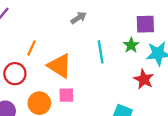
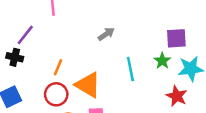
red circle: (15, 74) -> (56, 94), moved

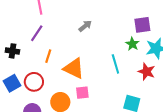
purple line: (25, 35) -> (37, 33), moved
cyan line: (130, 69) -> (115, 64), moved
red circle: (56, 94) -> (34, 82), moved

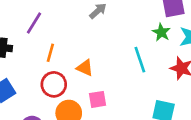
orange triangle: (74, 68) -> (85, 68), size x0.6
red circle: (34, 82) -> (54, 84), moved

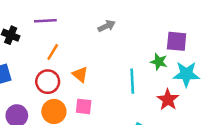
purple line: (34, 23) -> (45, 21), turned 40
green star: (161, 32) -> (159, 62), turned -30

